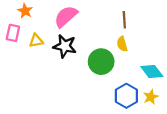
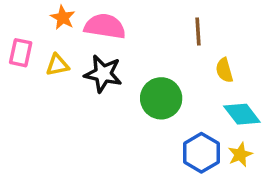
orange star: (25, 11) -> (63, 18), moved
pink semicircle: (66, 16) -> (105, 26), turned 50
yellow semicircle: (122, 44) -> (224, 70), moved

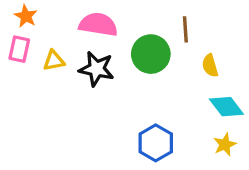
orange star: (63, 18) -> (26, 16), moved
green circle: (161, 98) -> (151, 54), moved
blue hexagon: (201, 153) -> (156, 143), moved

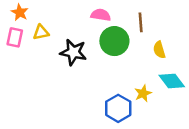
pink semicircle: (98, 24) -> (101, 15), moved, size x0.7
yellow triangle: (54, 61) -> (41, 32), moved
yellow star: (225, 145) -> (143, 93), moved

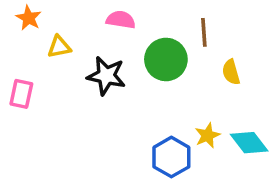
pink semicircle: (101, 15) -> (121, 20), moved
pink rectangle: (15, 37) -> (21, 94), moved
cyan diamond: (172, 81) -> (249, 143), moved

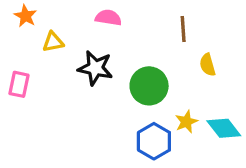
green circle: (166, 59) -> (149, 86), moved

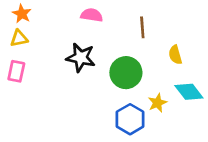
brown line: (183, 29) -> (142, 27), moved
yellow triangle: (53, 42) -> (19, 38), moved
cyan diamond: (224, 128) -> (189, 92), moved

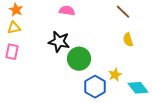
brown line: (142, 27) -> (123, 12), moved, turned -42
green circle: (126, 73) -> (79, 59), moved
cyan diamond: (189, 92) -> (138, 88), moved

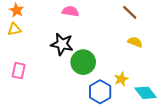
yellow semicircle: (128, 40) -> (135, 42), turned 128
pink rectangle: (12, 52) -> (19, 71), moved

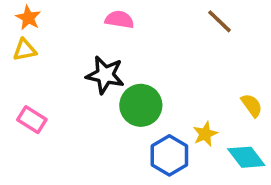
yellow semicircle: (135, 42) -> (252, 105), moved, turned 32
pink rectangle: (19, 71) -> (32, 120), turned -70

